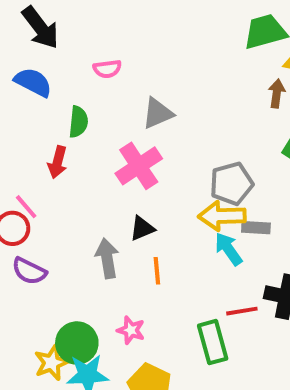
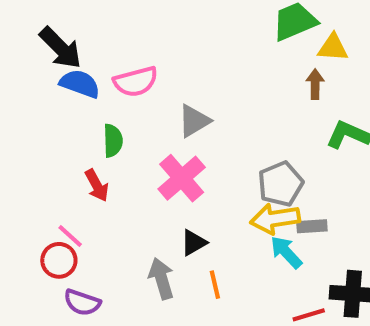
pink semicircle: (107, 69) -> (136, 82), size x1.5
blue semicircle: (33, 82) -> (80, 84), moved
red arrow: (58, 162) -> (97, 185), turned -36

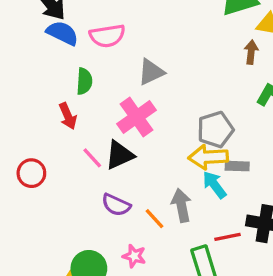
pink line: (70, 236) -> (92, 158), moved
black triangle: (194, 243) -> (120, 155), moved, size x1.4
gray arrow: (161, 279) -> (181, 205), moved
orange line: (215, 285) -> (154, 219), moved, turned -35
purple semicircle: (82, 302) -> (116, 205), moved

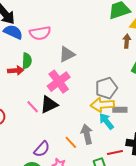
red arrow: (68, 116) -> (16, 71), moved, turned -70
purple semicircle: (116, 205) -> (42, 149), moved, turned -72

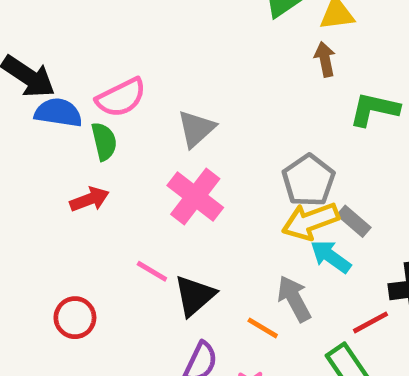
green semicircle: (27, 61) -> (104, 141), moved
black triangle: (49, 105) -> (195, 296), moved
gray rectangle: (120, 110) -> (354, 221), turned 56

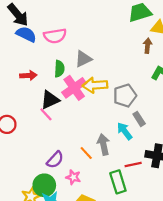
green semicircle: (104, 141) -> (59, 69), moved
yellow arrow: (310, 221) -> (95, 85), moved
black triangle: (195, 296) -> (50, 100), moved

